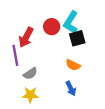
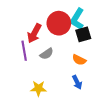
red circle: (52, 27) -> (59, 23), size x1.5
gray semicircle: (30, 74) -> (47, 54), moved

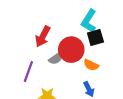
red circle: (59, 23) -> (71, 50), moved
purple line: (24, 51) -> (28, 72), moved, turned 30

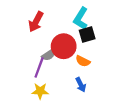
red arrow: (43, 36) -> (36, 22), moved
purple line: (28, 72) -> (39, 68), moved

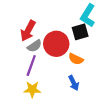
cyan L-shape: (81, 18) -> (88, 15), moved
red arrow: (36, 22) -> (28, 31), moved
gray semicircle: (49, 55) -> (34, 46), moved

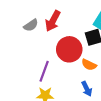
red arrow: (28, 31) -> (53, 21), moved
gray semicircle: (34, 46) -> (31, 25), moved

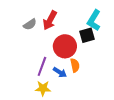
orange semicircle: (89, 65) -> (75, 65), moved, turned -128
blue arrow: (87, 89) -> (60, 72), moved, turned -32

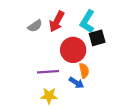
cyan L-shape: (94, 20) -> (87, 22), moved
purple line: (42, 66) -> (48, 72), turned 66
blue arrow: (60, 72) -> (76, 83), moved

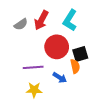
black square: (97, 38) -> (80, 54), moved
orange semicircle: (84, 71) -> (75, 66), moved

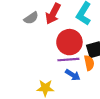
purple line: (33, 67) -> (68, 60), moved

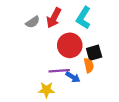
purple line: (68, 60) -> (59, 71), moved

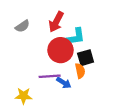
red arrow: (54, 18) -> (56, 22), moved
cyan L-shape: (84, 18) -> (75, 37), moved, turned -130
yellow star: (46, 90) -> (24, 96), moved

